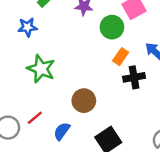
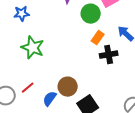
brown circle: (84, 101) -> (68, 87), moved

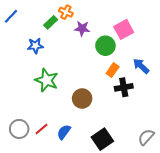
brown circle: (68, 87) -> (82, 99), moved
red line: (28, 88) -> (41, 129), moved

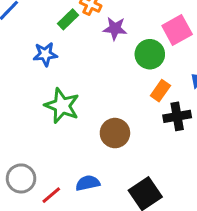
red line: (41, 129) -> (51, 195), moved
blue semicircle: (64, 132) -> (88, 183), turned 42

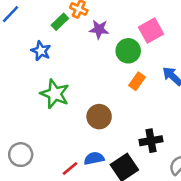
blue star: (45, 54) -> (41, 51), turned 30
black cross: (177, 116) -> (151, 141), moved
blue semicircle: (88, 183) -> (94, 158), moved
red line: (51, 195) -> (70, 168), moved

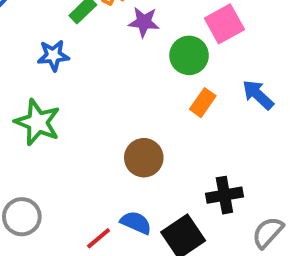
blue star: (41, 51) -> (53, 55), turned -30
green star: (55, 94) -> (38, 122), moved
blue semicircle: (94, 158) -> (136, 223), turned 36

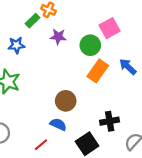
purple star: (144, 22) -> (58, 37), moved
orange rectangle: (203, 103) -> (98, 71), size x1.5
blue semicircle: (136, 223) -> (58, 124), moved

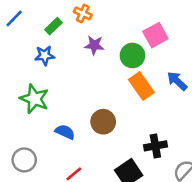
green rectangle: (32, 21) -> (54, 26), moved
orange rectangle: (98, 71) -> (141, 86), turned -70
blue semicircle: (58, 124) -> (65, 132), moved

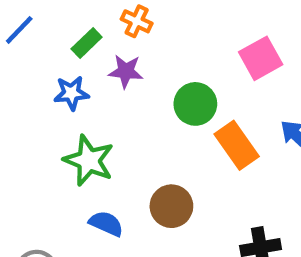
purple star: (94, 45) -> (126, 71), moved
green circle: (132, 55) -> (195, 104), moved
green star: (34, 99) -> (89, 160), moved

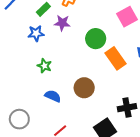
green star: (89, 160) -> (44, 66), size x0.6

